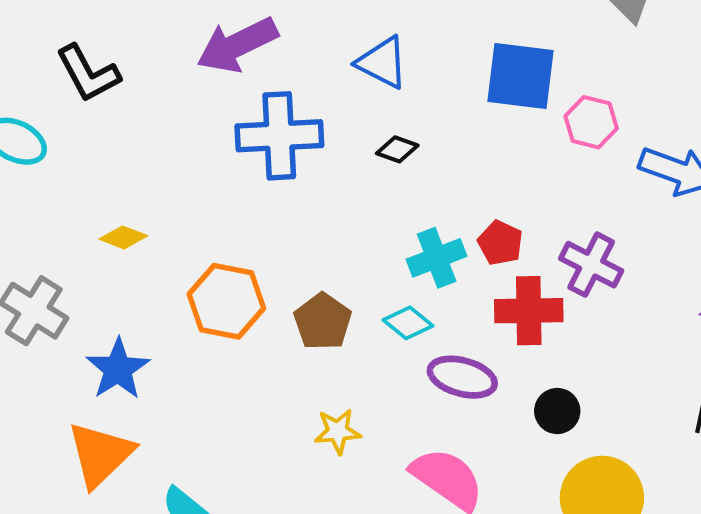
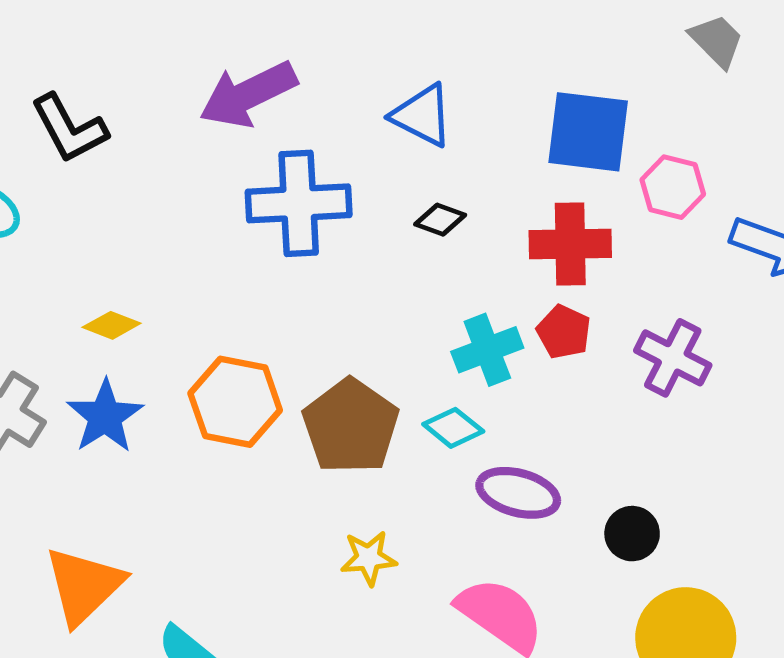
red cross: (529, 311) -> (570, 244), moved
brown pentagon: (323, 322) -> (351, 426), size x1.4
blue star: (118, 369) -> (105, 416), moved

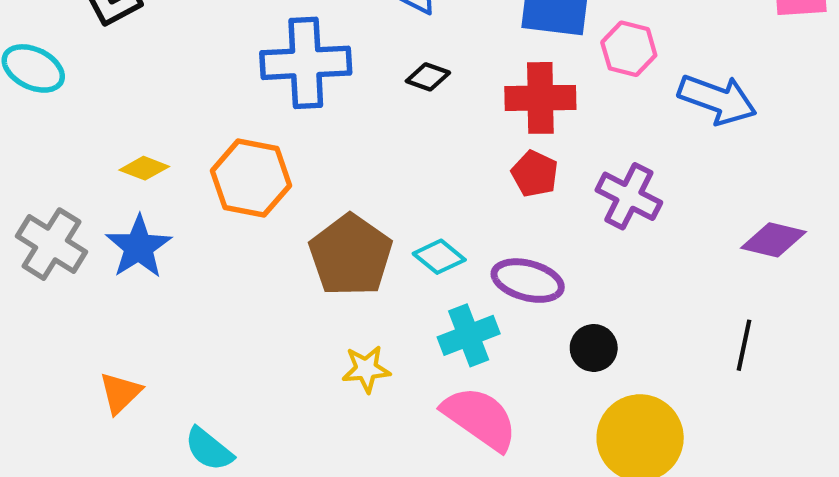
cyan cross: (487, 350) -> (469, 335), moved
orange hexagon: (235, 402) -> (251, 178), moved
purple ellipse: (518, 493) -> (528, 281), moved
orange triangle: (84, 586) -> (120, 393), size x0.6

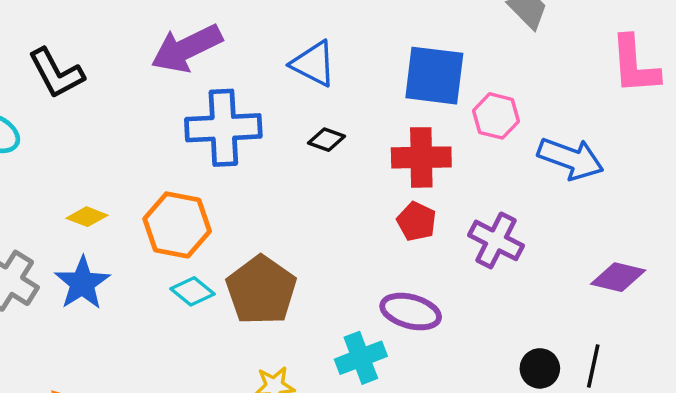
cyan diamond: (439, 257) -> (193, 291), moved
black circle: (594, 348) -> (540, 368), moved

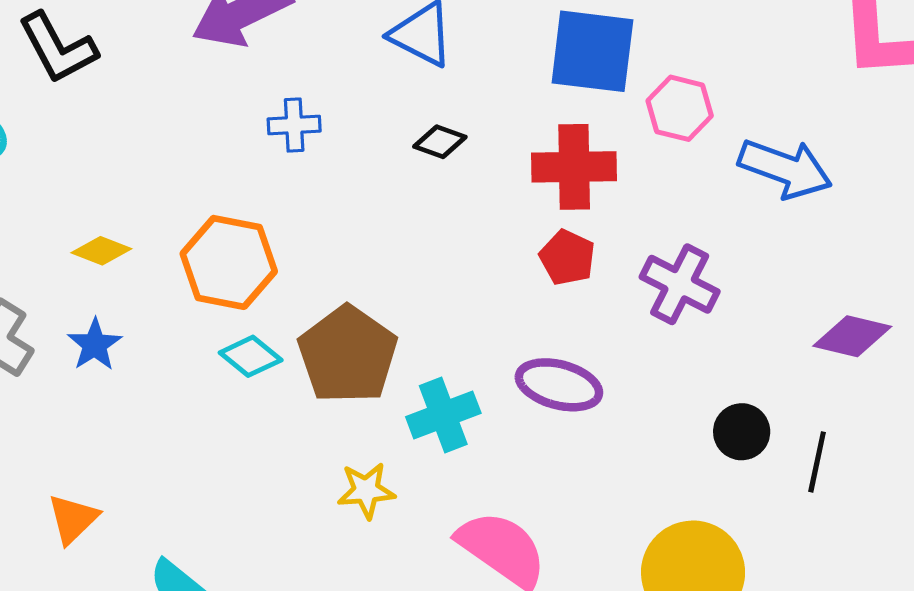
blue cross: (223, 128) -> (294, 125), size x0.5
blue star: (82, 283) -> (95, 345), size x0.7
cyan cross: (361, 358) -> (443, 415), moved
black circle: (540, 368) -> (742, 432), moved

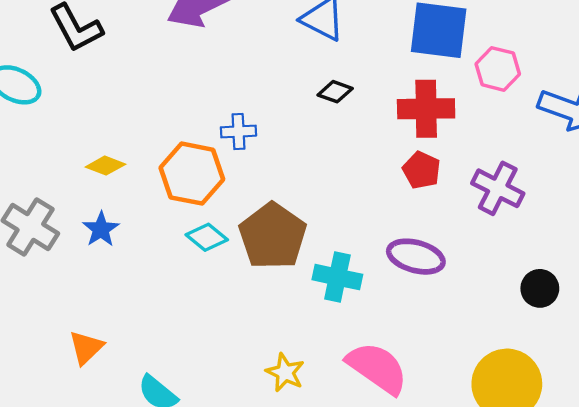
blue cross: (294, 125) -> (238, 131), moved
cyan cross: (443, 415) -> (337, 277), turned 33
yellow star: (366, 490) -> (285, 373), moved, turned 30

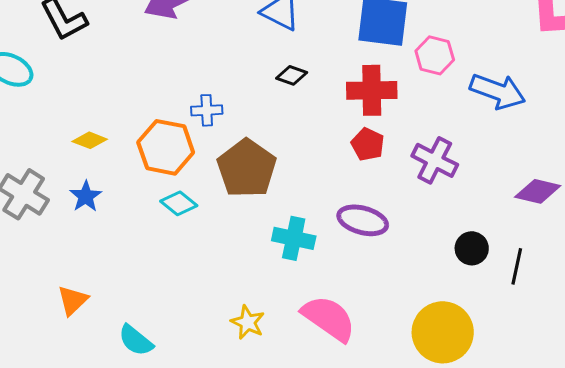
brown pentagon: (273, 236) -> (247, 168), moved

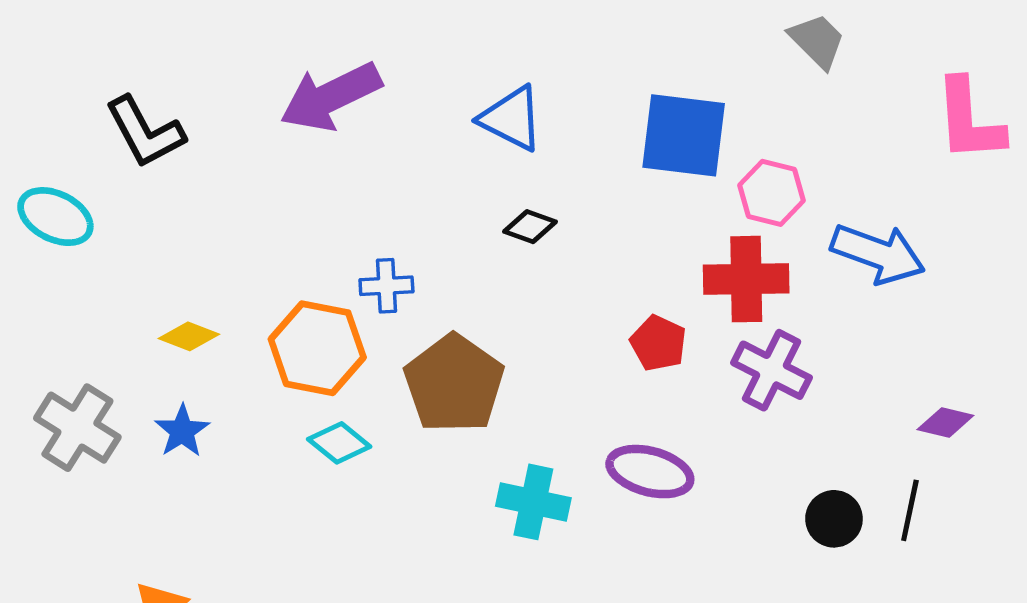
red cross: (372, 90) -> (746, 279), moved
purple diamond: (538, 191) -> (945, 423), size x0.7
black line: (517, 266) -> (910, 510), moved

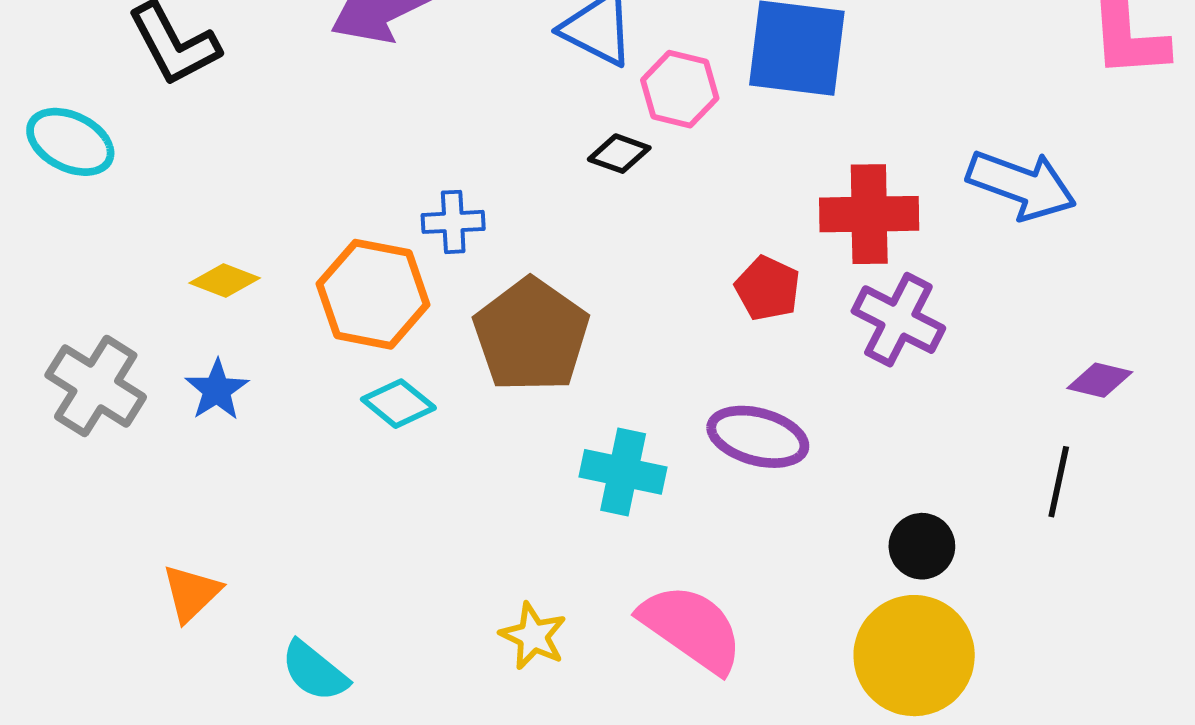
pink hexagon: (771, 193) -> (680, 89), moved
black circle: (834, 519) -> (922, 546), moved

